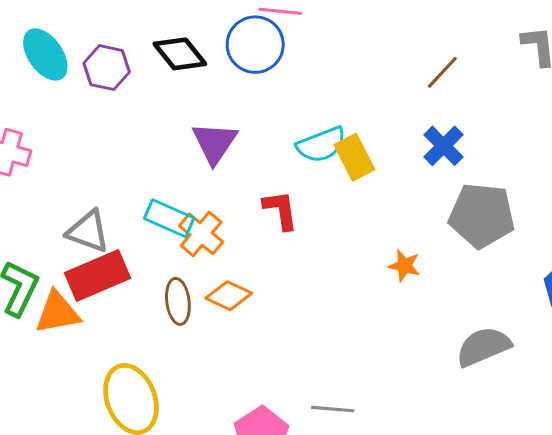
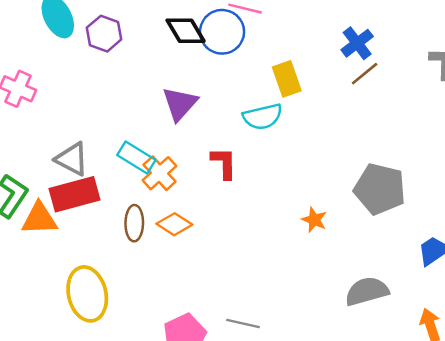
black diamond: (180, 54) -> (186, 31), moved
blue cross: (443, 146) -> (357, 43), moved
yellow rectangle: (354, 157) -> (287, 79), moved

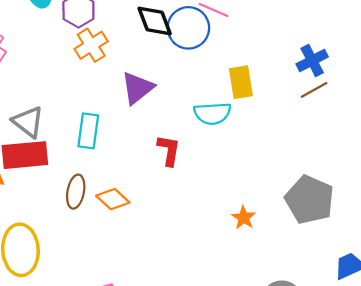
cyan rectangle: (136, 157) -> (88, 131), turned 56
orange cross: (160, 173) -> (91, 45), moved

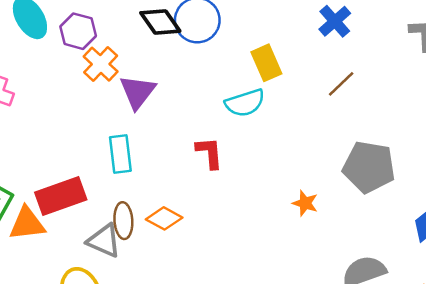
purple triangle: (137, 88) -> (138, 92), moved
brown line: (314, 90) -> (341, 84), moved
gray triangle: (28, 122) -> (104, 241), moved

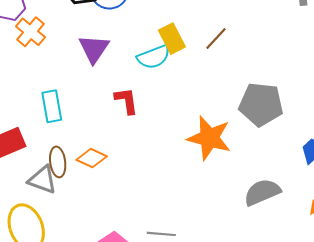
yellow rectangle: (266, 63) -> (172, 39), moved
brown line: (341, 84) -> (216, 39), moved
purple triangle: (138, 92) -> (94, 49), moved
orange star: (305, 203) -> (209, 138), size x2.0

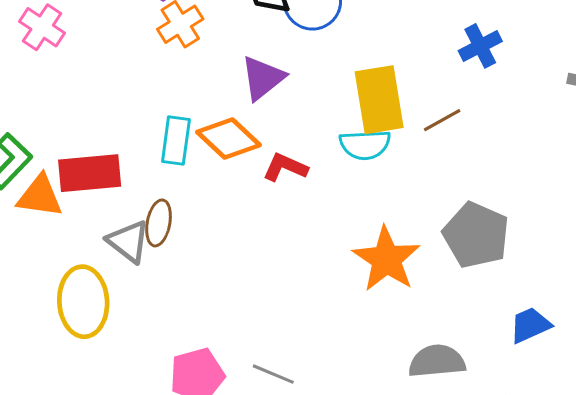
yellow rectangle: (172, 39) -> (379, 100), size x1.5
cyan semicircle: (154, 57) -> (365, 145), moved
red L-shape: (126, 101) -> (285, 167), turned -76
orange diamond: (92, 158) -> (228, 139), moved, size x1.4

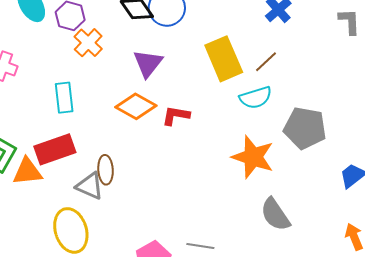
cyan rectangle: (176, 141) -> (64, 98), moved
cyan semicircle: (365, 145) -> (256, 98), moved
gray semicircle: (437, 361) -> (275, 214), moved, turned -105

